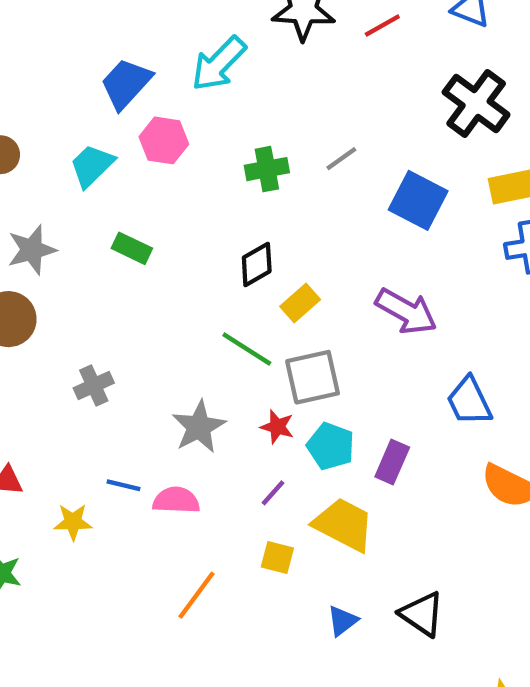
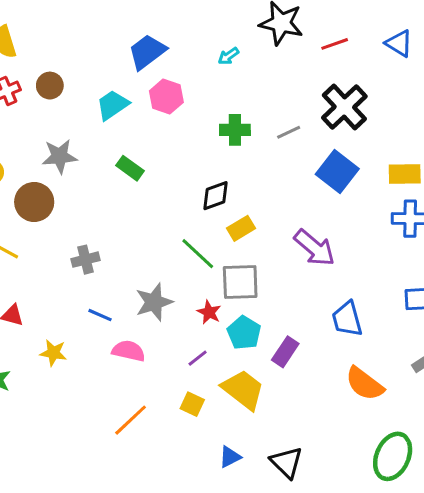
cyan arrow: (219, 64) -> (228, 56), moved, size x0.5
black cross: (476, 103) -> (344, 107), moved
blue line: (124, 485) -> (100, 315), moved

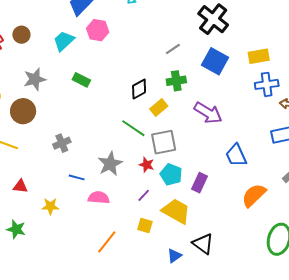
green cross: (235, 130) -> (176, 81), moved
gray line: (289, 132) -> (173, 49), moved
orange semicircle: (365, 384) -> (254, 195), turned 108
black triangle: (287, 462) -> (203, 244), moved

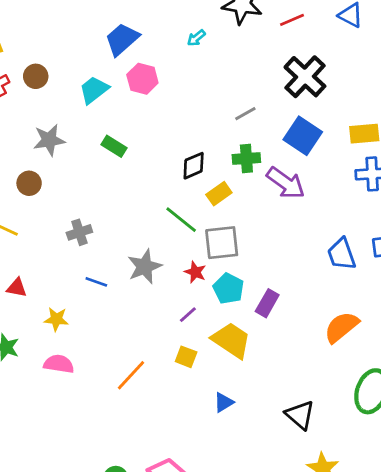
brown circle: (23, 111) -> (29, 183), size x0.7
purple arrow: (208, 113) -> (286, 183), moved
blue trapezoid: (236, 155) -> (342, 254), moved
pink semicircle: (99, 198) -> (59, 364), moved
black triangle: (203, 244) -> (300, 415), moved

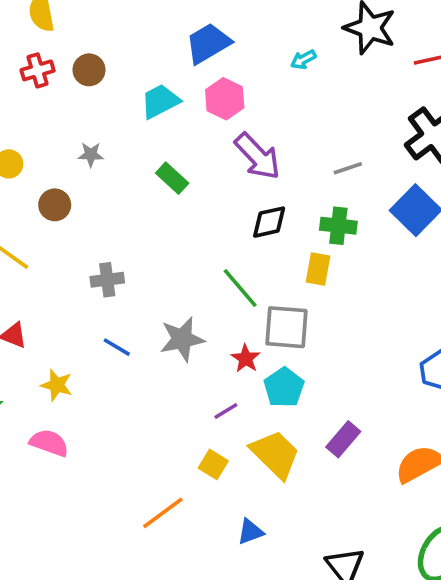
gray star: (49, 140) -> (91, 155), size x0.6
purple arrow: (286, 183) -> (258, 156), moved
yellow rectangle: (219, 194) -> (318, 269), moved, turned -55
purple rectangle: (267, 303) -> (343, 439), moved
orange line: (131, 375) -> (163, 513), moved

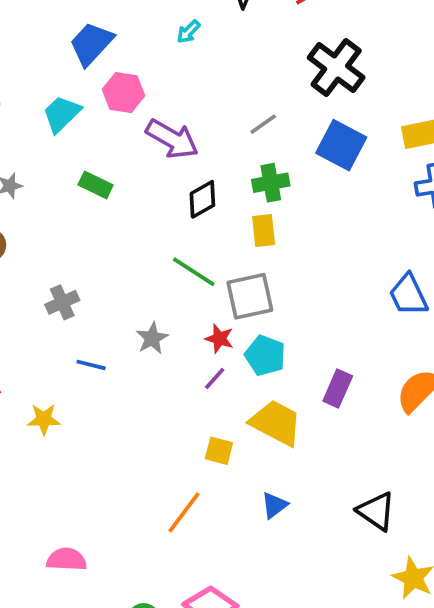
gray star: (182, 339) -> (152, 338), size x0.7
purple line: (226, 411) -> (215, 379), moved
pink semicircle: (49, 443) -> (67, 559), moved

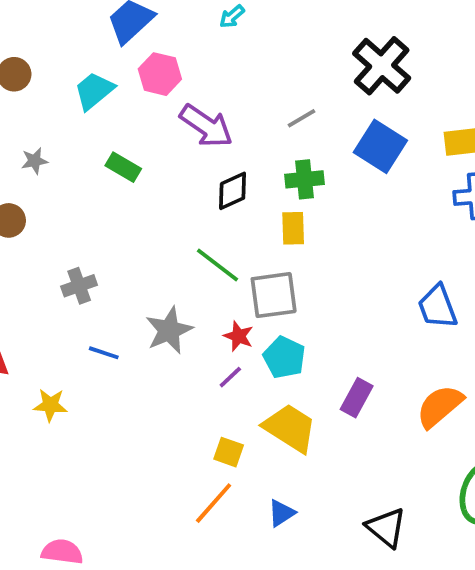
gray star: (152, 338) -> (169, 330), size x1.4
orange line: (184, 512) -> (214, 503), moved

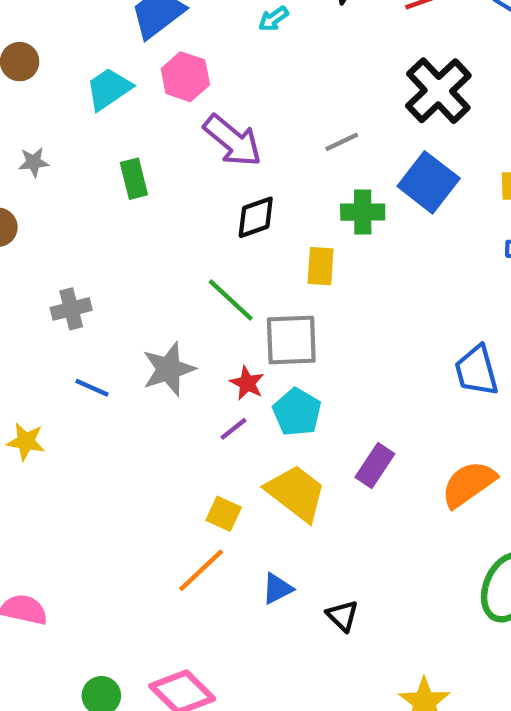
green rectangle: (123, 167) -> (134, 179), turned 40
green cross: (305, 179) -> (363, 212), moved
black triangle: (386, 528) -> (342, 616), moved, size x0.7

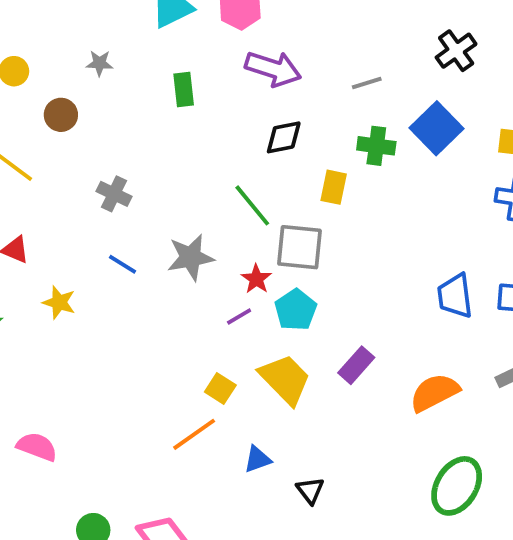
black cross: (438, 91) -> (456, 51), size x0.7
purple arrow: (233, 141) -> (273, 69), turned -30
gray cross: (71, 309) -> (114, 194), turned 32

